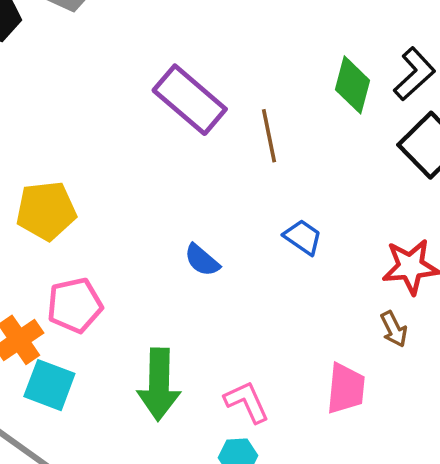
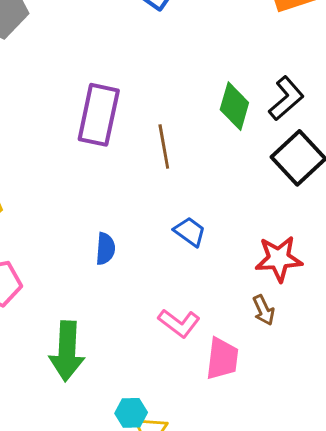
purple rectangle: (190, 100) -> (99, 115), turned 60
blue semicircle: (202, 260) -> (105, 249), turned -128
pink L-shape: (247, 402) -> (179, 323), moved, turned 150

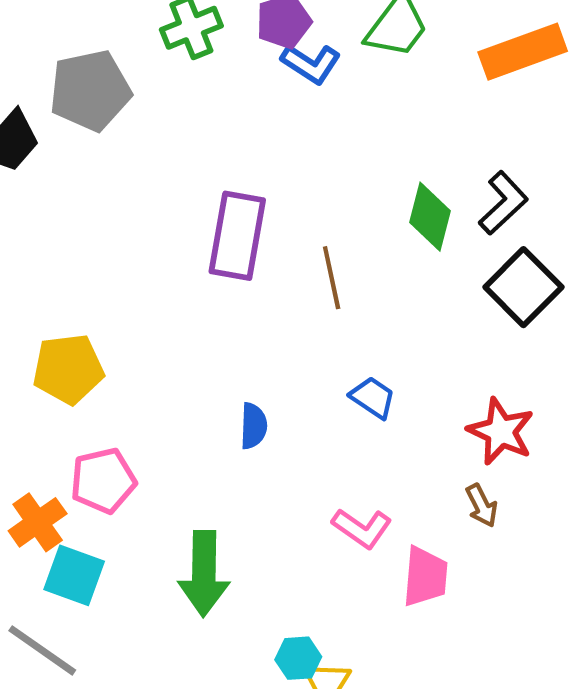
red star: (279, 259) -> (501, 431), turned 30

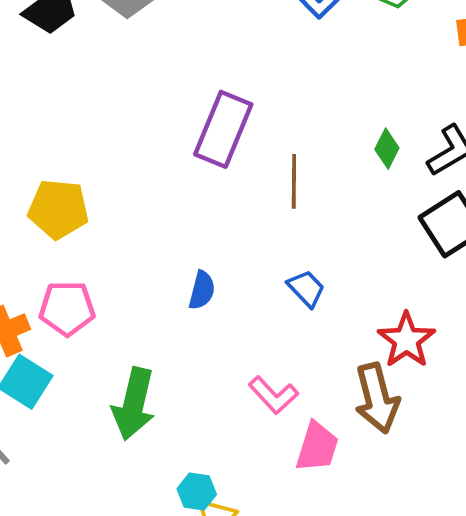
green diamond: (430, 217) -> (387, 149), size x0.7
brown arrow: (482, 506) -> (377, 398), size x1.8

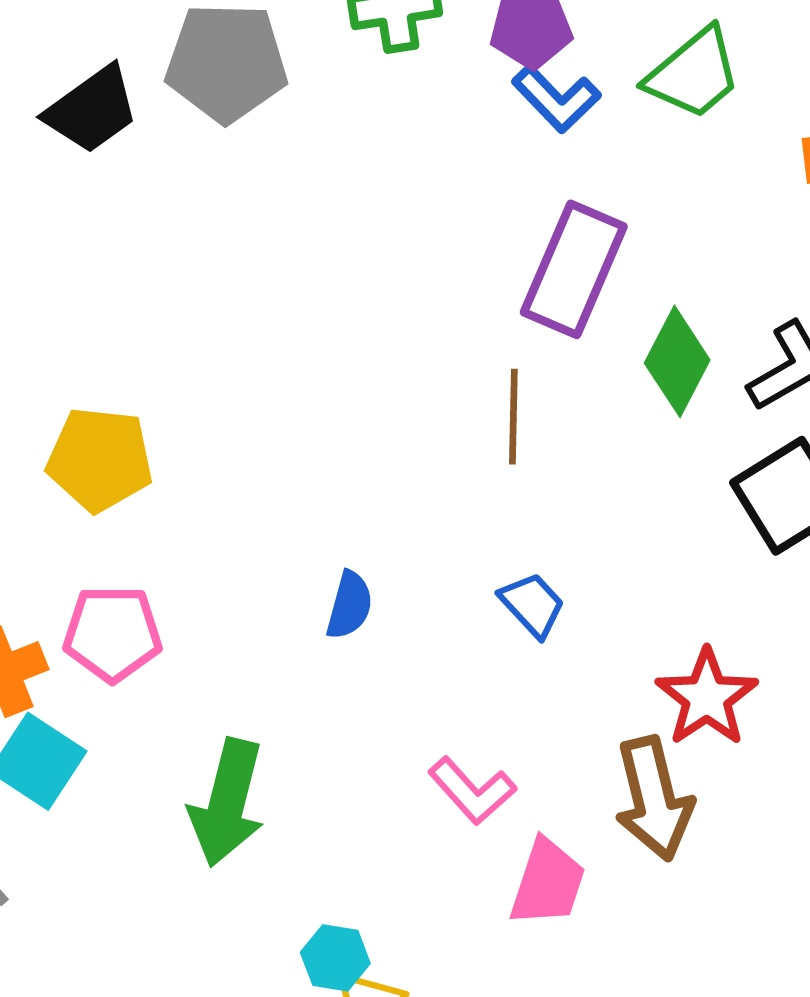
purple rectangle: (223, 129) -> (574, 269), moved
green diamond: (387, 149) -> (677, 361), size x1.5

